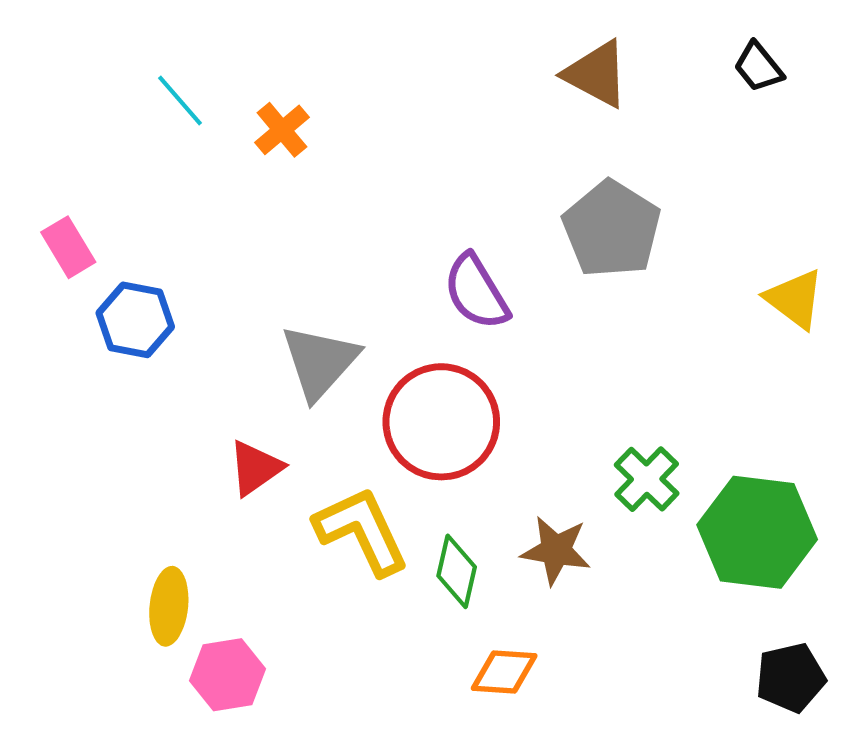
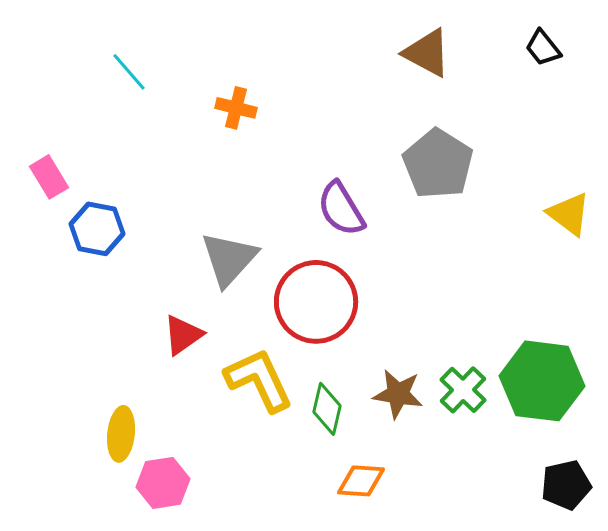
orange cross: (282, 130) -> (236, 108), moved, turned -36
green cross: (647, 479) -> (463, 390), moved

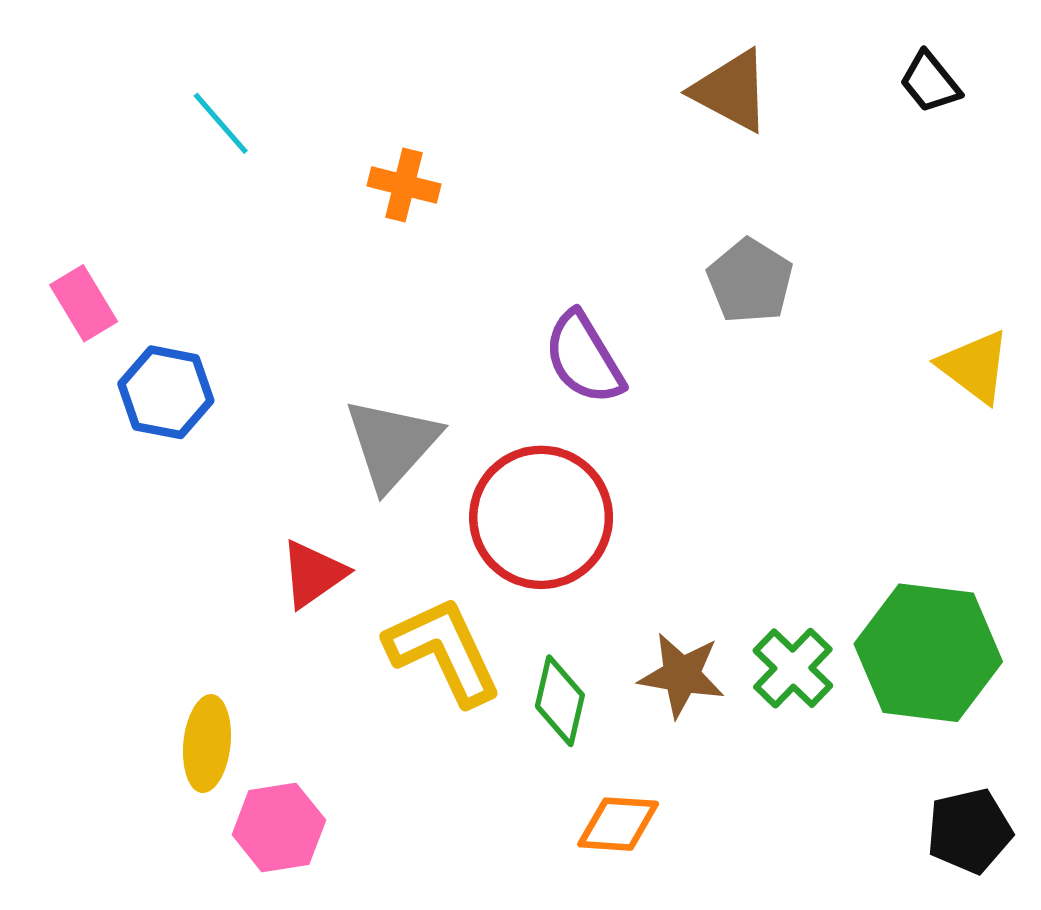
gray pentagon: (438, 164) -> (750, 281), size x0.7

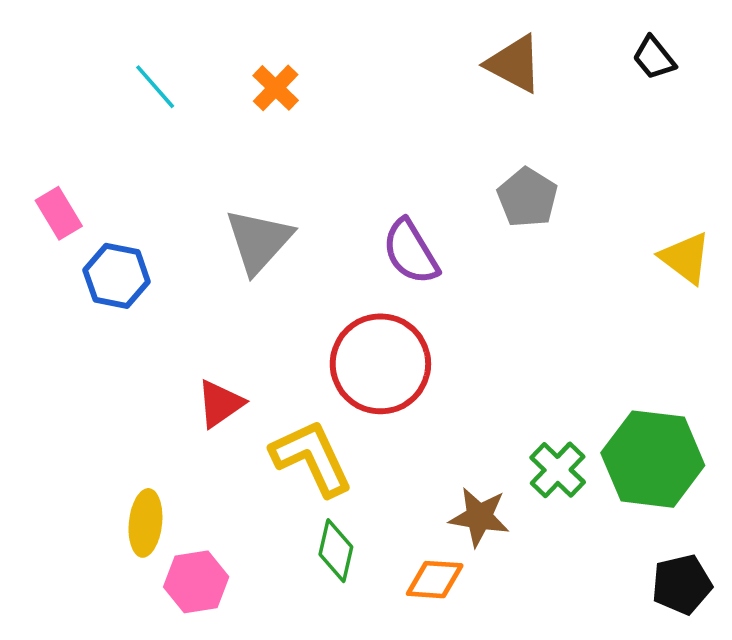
orange cross: (404, 185) -> (276, 88), moved, turned 30
gray triangle: (392, 444) -> (259, 241), moved
brown star: (682, 675) -> (479, 517), moved
green diamond: (560, 701) -> (336, 551), moved

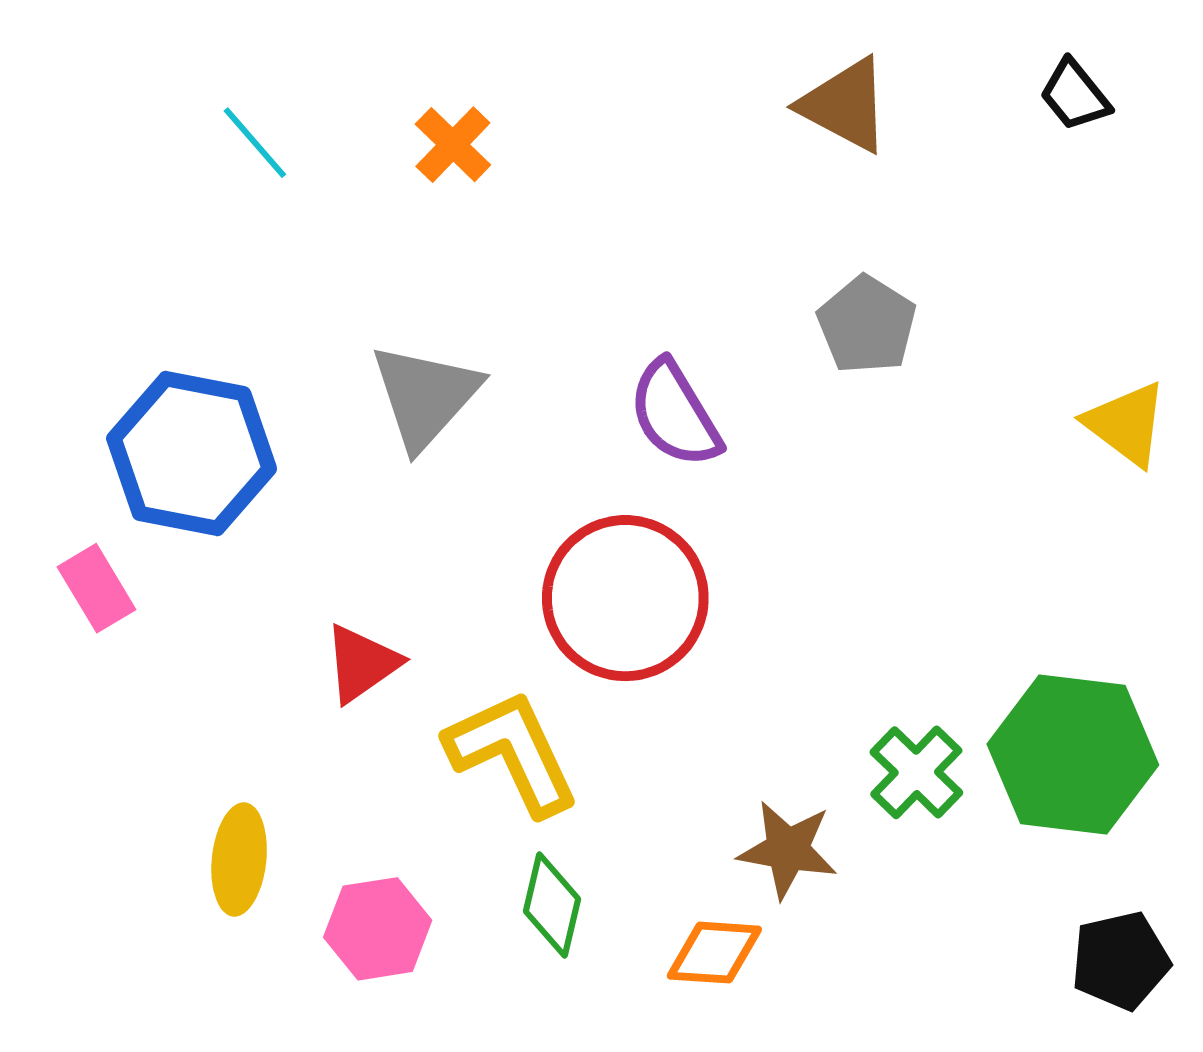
pink rectangle: (59, 213) -> (96, 588), moved
blue hexagon: (117, 276) -> (192, 454), size x1.5
pink hexagon: (196, 582) -> (378, 929), moved

